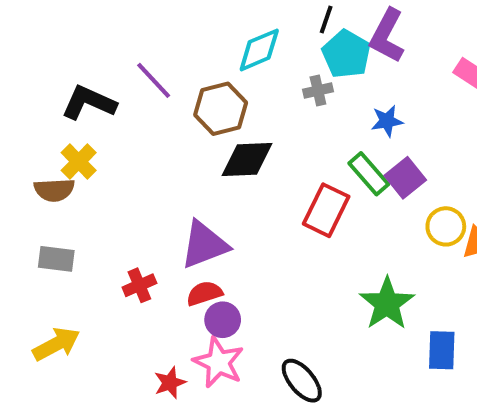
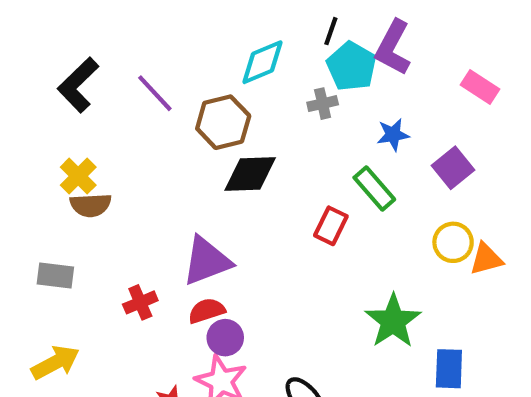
black L-shape: (89, 103) -> (78, 85), moved, turned -68
purple square: (405, 178) -> (453, 168), moved
brown semicircle: (54, 190) -> (91, 205), moved
red rectangle: (326, 210) -> (331, 226), size x0.7

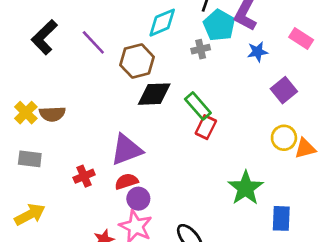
blue star: (393, 135) -> (257, 52), moved
yellow cross: (78, 176) -> (26, 113), moved
green rectangle: (374, 188) -> (198, 106), moved

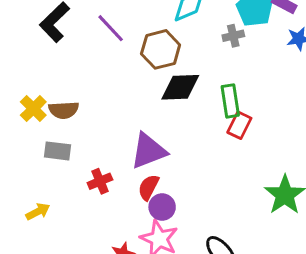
green rectangle: (198, 106) -> (230, 101), turned 32
gray rectangle: (30, 159) -> (58, 151), moved
red semicircle: (126, 181) -> (148, 187), turned -45
yellow arrow: (30, 215) -> (38, 212), moved, size x0.7

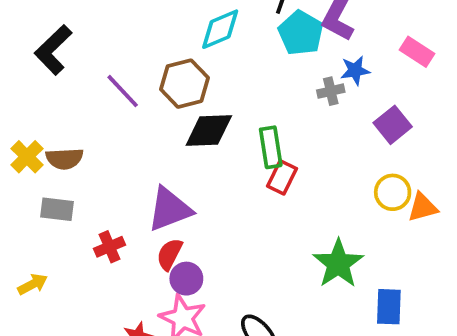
purple line: (111, 28) -> (123, 91), moved
gray cross: (233, 36) -> (331, 91), moved

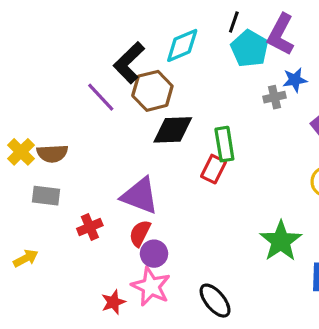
black L-shape: (53, 50) -> (129, 63), moved
red rectangle: (282, 177) -> (213, 169), moved
purple triangle: (169, 209) -> (140, 196), turned 42

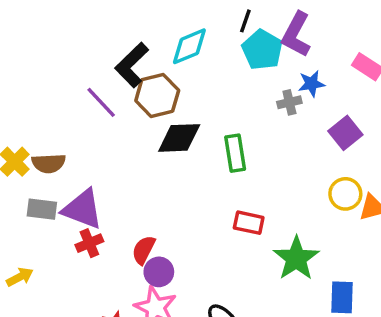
red rectangle: (213, 169) -> (249, 223), moved, turned 76
purple triangle: (140, 196) -> (83, 209), moved

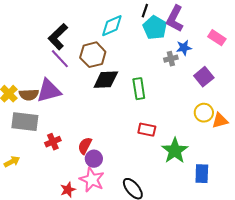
black L-shape: (132, 65) -> (58, 37), moved
gray rectangle: (42, 209) -> (25, 122), size x1.5
purple triangle: (83, 209) -> (49, 91), moved, turned -36

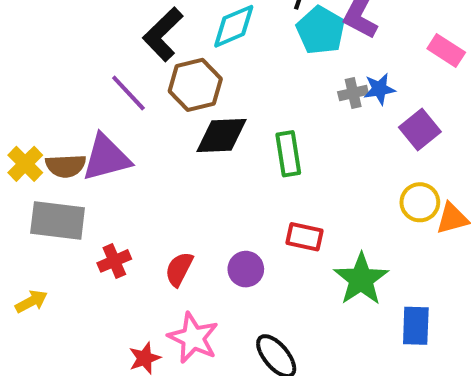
black L-shape: (58, 37) -> (163, 34), moved
blue star: (184, 48) -> (379, 89), moved
purple circle: (94, 159) -> (246, 269), moved

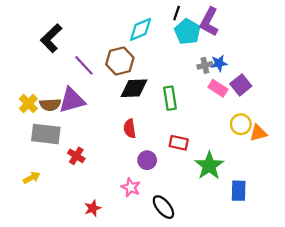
black L-shape: (163, 34) -> (51, 38), moved
pink rectangle: (446, 51) -> (218, 88), moved
red cross: (114, 261) -> (76, 156), turned -35
red semicircle: (179, 269) -> (130, 129), moved, turned -36
pink star: (193, 338) -> (131, 187), moved, size x0.7

